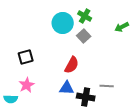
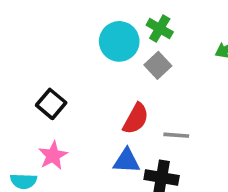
black square: (26, 57) -> (51, 104), turned -35
gray line: (107, 86) -> (176, 135), moved

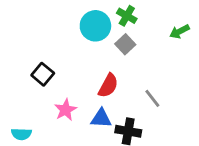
gray line: (176, 135) -> (152, 98), moved, turned 48
pink star: (53, 155) -> (66, 110), moved

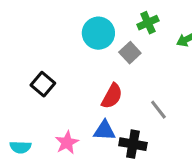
green cross: (127, 16) -> (148, 23), moved, turned 36
pink star: (66, 110) -> (67, 143), moved

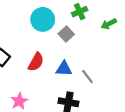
red semicircle: (112, 96) -> (36, 62), moved
blue triangle: (104, 131) -> (64, 69), moved

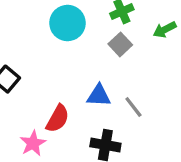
gray square: (66, 34) -> (120, 44), moved
red semicircle: (36, 62) -> (58, 119), moved

